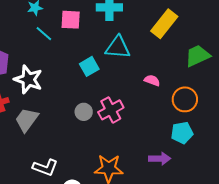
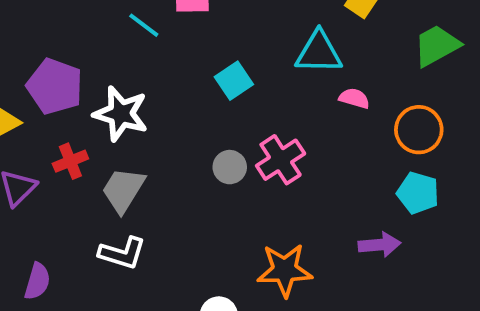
cyan triangle: (118, 47) -> (319, 52), moved
cyan pentagon: (182, 133) -> (418, 193), turned 30
white L-shape: (45, 167) -> (122, 253), moved

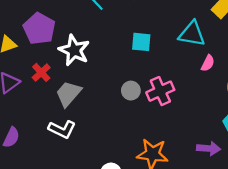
cyan square: (234, 81) -> (141, 42), turned 30
pink semicircle: (354, 98) -> (208, 63), turned 91
red cross: (70, 161) -> (41, 72), turned -30

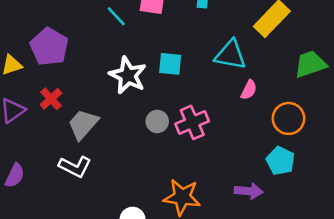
white star: (74, 50) -> (128, 75), moved

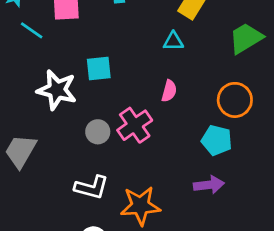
cyan triangle: (230, 55) -> (173, 41), moved, size x0.6
pink semicircle: (249, 90) -> (169, 91), moved
cyan pentagon: (281, 161) -> (217, 140), moved
white L-shape: (75, 167) -> (92, 187), moved

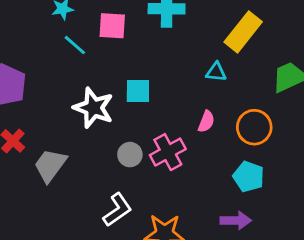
orange circle: (235, 100) -> (254, 127), moved
white L-shape: (92, 187) -> (117, 210), turned -56

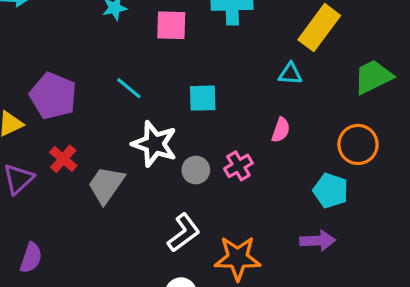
cyan line: (75, 45) -> (129, 88), moved
white star: (93, 108) -> (155, 144), moved
orange circle: (254, 127) -> (358, 144), moved
pink cross: (168, 152) -> (238, 166), size x0.7

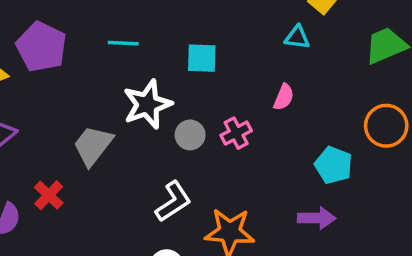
cyan line: (129, 88) -> (123, 43), turned -40
white star: (155, 144) -> (147, 104), turned 30
orange circle: (358, 144) -> (386, 126), moved
red cross: (63, 159) -> (49, 195), moved

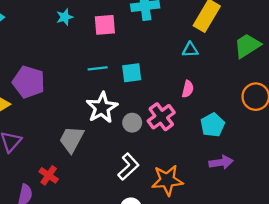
cyan line: (123, 43) -> (98, 68), moved
pink cross: (236, 133) -> (161, 117), size x1.4
cyan pentagon: (333, 165) -> (213, 125), moved, turned 30

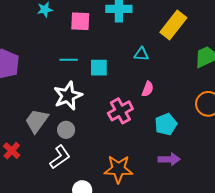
cyan triangle: (190, 50) -> (141, 54), moved
gray circle: (132, 123) -> (66, 130), moved
white L-shape: (128, 167) -> (60, 157), moved

